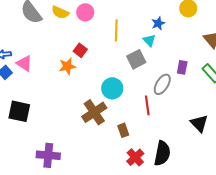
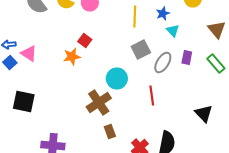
yellow line: (116, 30) -> (135, 16), moved
cyan triangle: (149, 40) -> (173, 30), moved
gray ellipse: (162, 84) -> (163, 62), moved
brown rectangle: (123, 130) -> (110, 131), moved

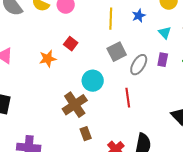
cyan triangle: (173, 30) -> (165, 33), moved
red square: (85, 40) -> (71, 44), moved

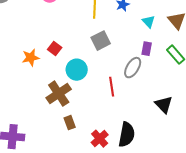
red square: (71, 44) -> (55, 49), moved
orange star: (48, 59) -> (31, 58), moved
gray ellipse: (139, 65) -> (133, 68), moved

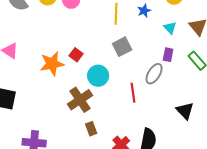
orange star: (31, 58) -> (52, 64), size x1.4

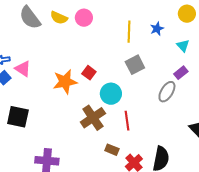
purple rectangle: (168, 55) -> (181, 73), turned 40
red line: (133, 93) -> (127, 121), moved
brown rectangle: (91, 129) -> (112, 150), moved, turned -48

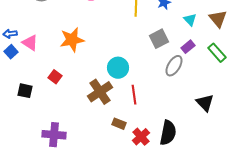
gray square: (135, 65) -> (159, 39), moved
red square: (89, 73) -> (55, 77), moved
orange star: (65, 82) -> (72, 40), moved
black square: (18, 117) -> (25, 91), size x0.7

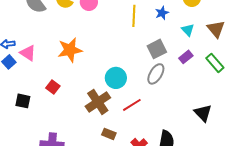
gray ellipse: (174, 66) -> (156, 74), moved
red line: (134, 95) -> (132, 105), turned 66
brown rectangle: (119, 124) -> (109, 134), moved

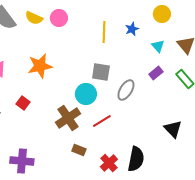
gray square: (157, 49) -> (101, 72), moved, turned 36

